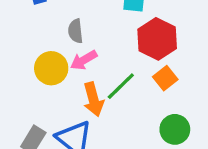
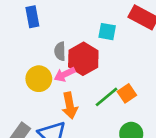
red hexagon: (157, 39) -> (83, 59), moved
green line: (121, 86) -> (107, 97), moved

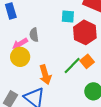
red hexagon: (83, 59) -> (85, 32), moved
pink arrow: (65, 74) -> (20, 44), moved

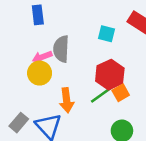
red hexagon: (85, 32) -> (110, 75), moved
gray semicircle: (34, 35) -> (61, 49), size x1.5

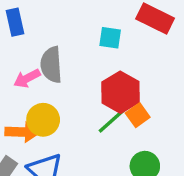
yellow circle: (40, 73) -> (43, 120), moved
orange arrow: (67, 100) -> (22, 132), moved, turned -75

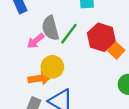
green line: (112, 120) -> (69, 34), moved

